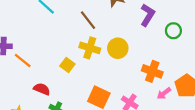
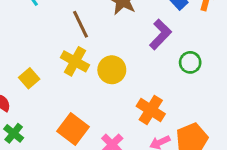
yellow square: (67, 65) -> (29, 78), moved

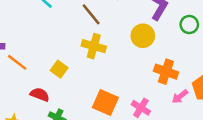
yellow circle: (112, 70) -> (143, 36), moved

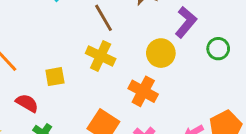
yellow square: (59, 69) -> (55, 77), turned 35
orange cross: (166, 72) -> (143, 91), moved

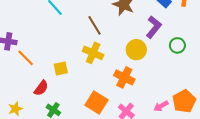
red semicircle: (27, 103) -> (41, 88), turned 98

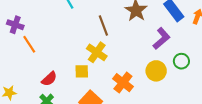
yellow circle: (136, 50) -> (156, 71), moved
yellow square: (61, 69) -> (82, 71), moved
red semicircle: (41, 88) -> (49, 79), moved

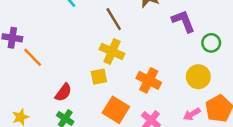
purple L-shape: (162, 38) -> (183, 21), turned -60
yellow circle: (156, 71) -> (198, 77), moved

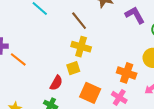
orange cross: (149, 80) -> (127, 73), moved
red semicircle: (63, 92) -> (56, 83), moved

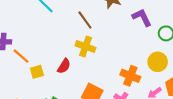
yellow square: (73, 68) -> (37, 72), moved
red semicircle: (56, 83) -> (64, 66), moved

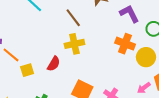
yellow cross: (86, 47) -> (74, 44), turned -30
orange cross: (130, 76) -> (125, 44), moved

